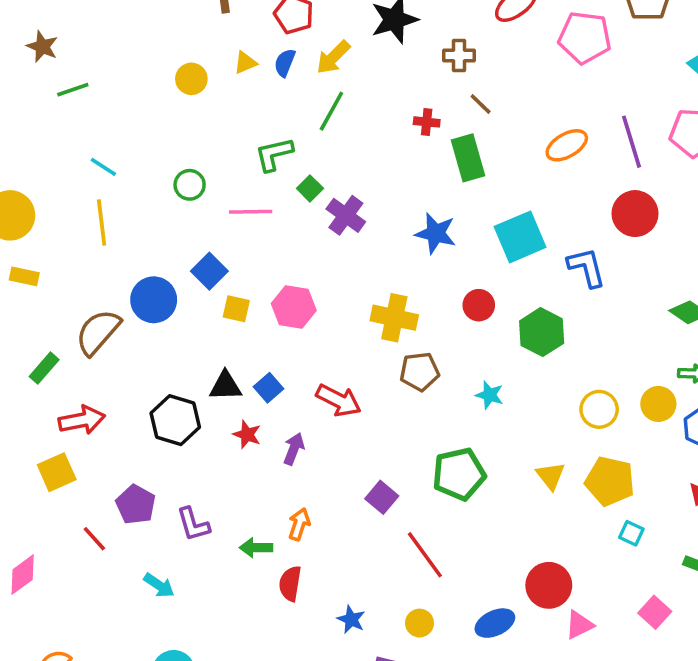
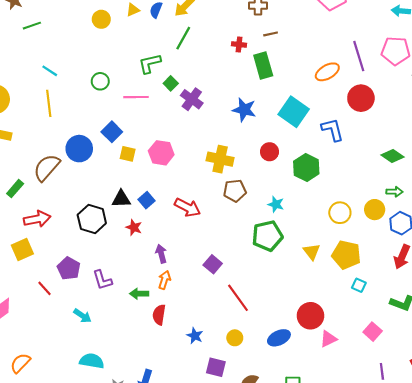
brown line: (481, 104) -> (271, 34), turned -56
orange ellipse: (567, 145) -> (327, 72), moved
cyan square: (520, 237) -> (294, 112), turned -32
purple arrow: (294, 449) -> (161, 254), moved, turned -36
green pentagon: (459, 474) -> (267, 236), moved

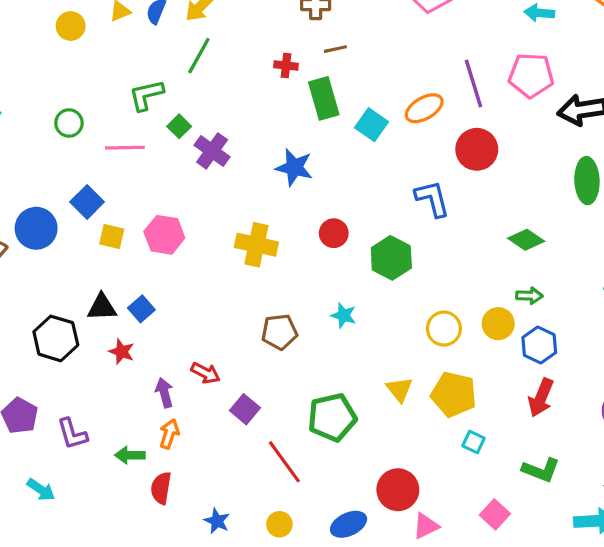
cyan square: (294, 112) -> (372, 125), moved, size x0.7
brown pentagon: (235, 191) -> (279, 332), moved
red arrow: (187, 207) -> (205, 373), moved, size x0.7
green pentagon: (267, 236) -> (332, 417), moved

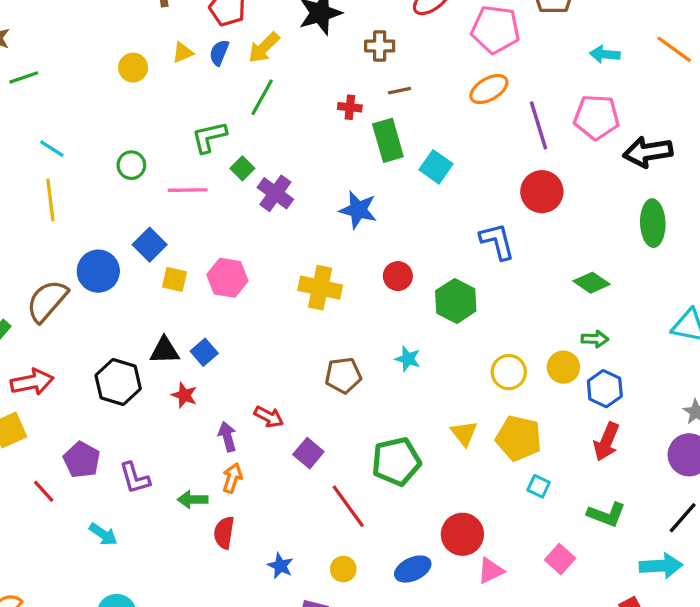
orange ellipse: (424, 108) -> (489, 89), moved

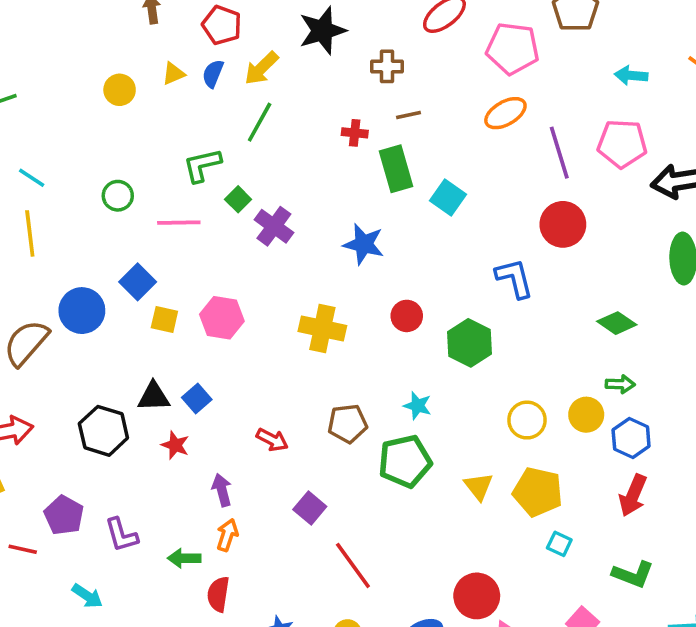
red arrow: (269, 417) -> (272, 440), moved
green pentagon: (396, 461) -> (405, 461), moved
red line: (44, 491) -> (23, 549), turned -35

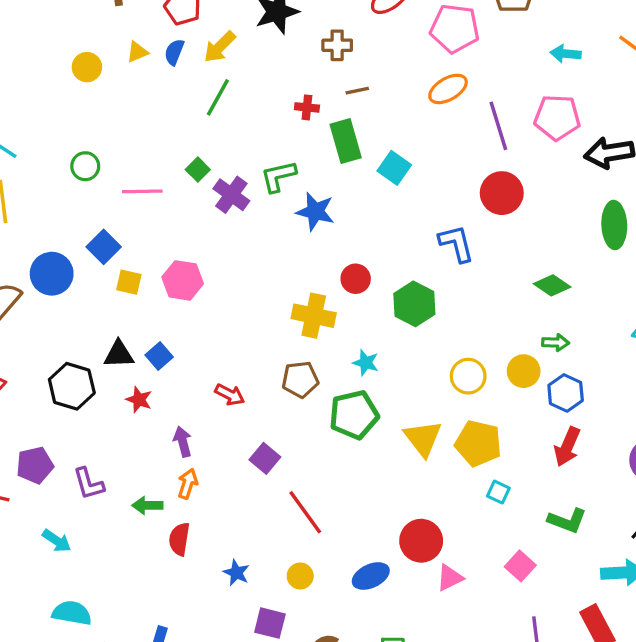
green L-shape: (202, 165) -> (278, 176), moved
yellow cross: (322, 329) -> (314, 316), moved
yellow triangle: (479, 486) -> (423, 438), size x1.4
purple pentagon: (64, 515) -> (35, 465), turned 30

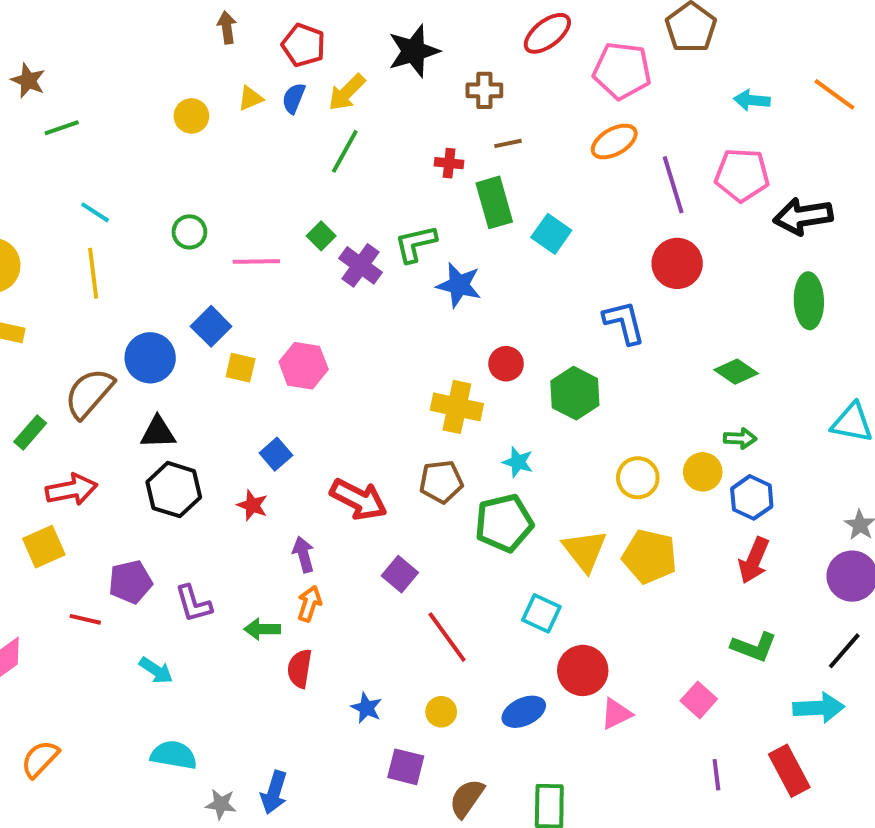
black triangle: (119, 354) -> (158, 433), moved
red arrow: (230, 395) -> (359, 499), size x1.6
cyan square: (498, 492) -> (541, 613), moved, size x1.4

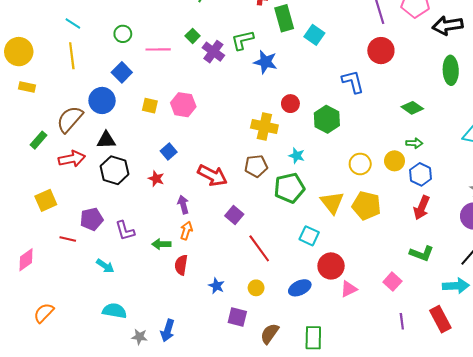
blue square: (211, 326) -> (122, 72), moved
red arrow: (71, 490) -> (72, 159), moved

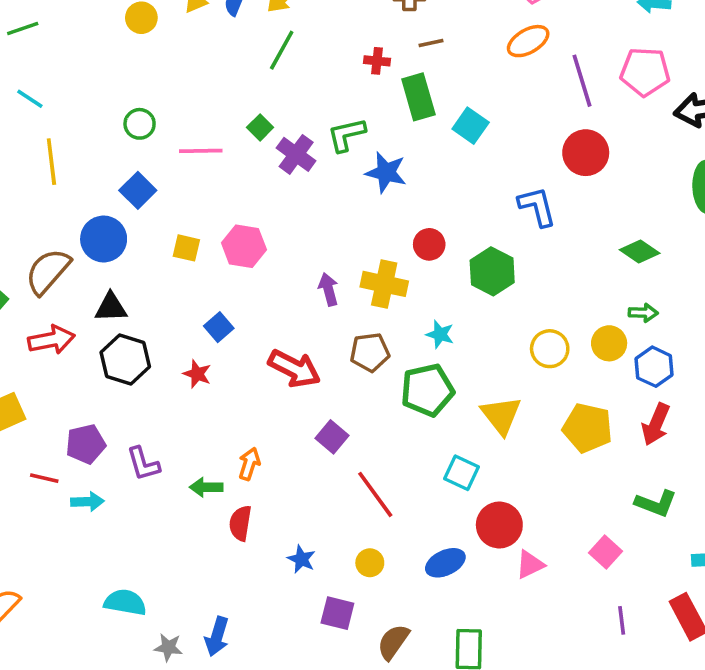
cyan line: (73, 23) -> (30, 99), moved
purple arrow: (183, 205) -> (328, 289), moved
yellow pentagon: (366, 206) -> (587, 428), moved
cyan arrow: (105, 266) -> (87, 502), moved, turned -36

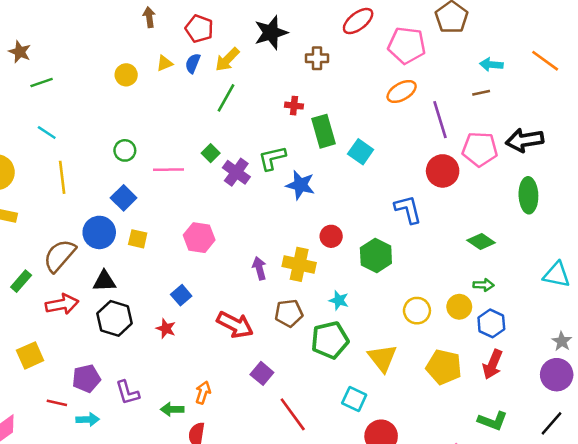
brown line: (431, 43) -> (481, 93), moved
pink pentagon: (645, 72) -> (480, 149), moved
yellow square: (186, 248) -> (138, 239), moved

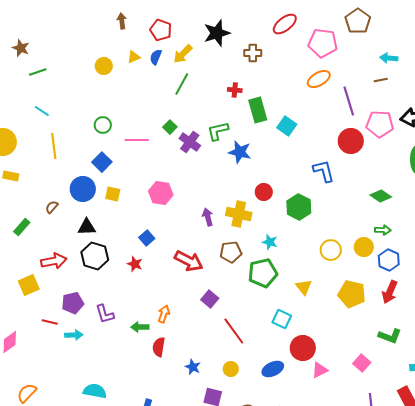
brown semicircle: (59, 256) -> (52, 207), size x0.5
red arrow: (62, 304) -> (54, 261), moved
yellow triangle: (382, 358) -> (304, 287), size x0.7

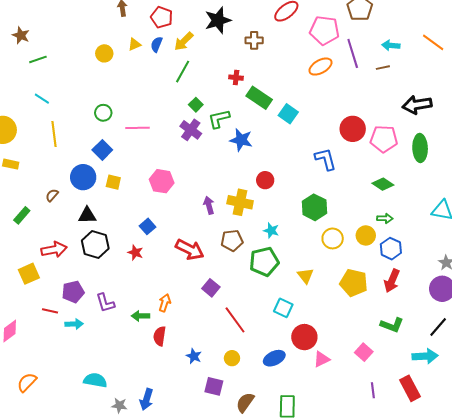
purple line: (349, 101) -> (353, 53), moved
green rectangle: (258, 110) -> (259, 98), turned -40
pink pentagon: (380, 124) -> (384, 139), moved
green square: (170, 127) -> (196, 105), moved
green hexagon: (299, 207) -> (314, 207), moved

